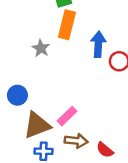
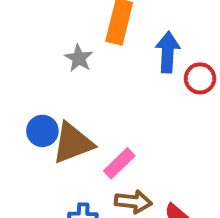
brown triangle: (37, 125) -> (73, 143), moved

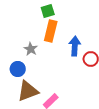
blue circle: (42, 131) -> (18, 69), moved

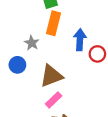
brown triangle: (28, 91) -> (51, 76), moved

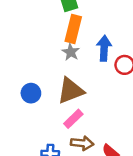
gray star: (32, 43) -> (71, 52), moved
blue circle: (17, 65) -> (31, 93), moved

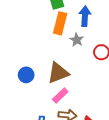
blue arrow: (104, 48) -> (85, 16), moved
gray star: (71, 52) -> (77, 40), moved

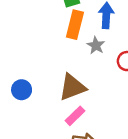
blue circle: (26, 75) -> (22, 90), moved

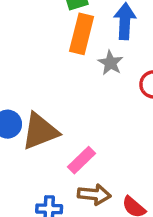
brown triangle: (72, 87) -> (40, 131), moved

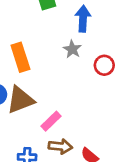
orange rectangle: (82, 34) -> (20, 57), moved, turned -32

